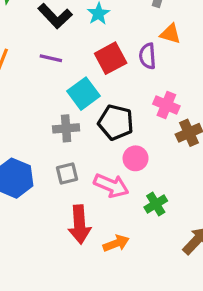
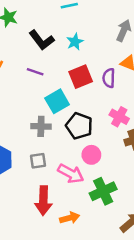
green cross: (156, 204) -> (103, 191), size x1.5

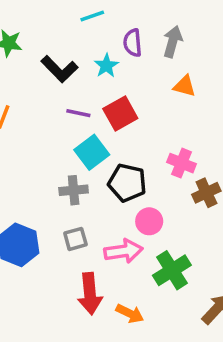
purple line: (35, 72) -> (78, 113), moved
purple semicircle: (109, 78) -> (133, 43), moved
pink arrow: (71, 174) -> (123, 251), turned -30
orange arrow: (70, 218) -> (130, 313), turned 48

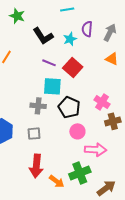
red square: (120, 113) -> (73, 68), turned -30
cyan square: (92, 152) -> (52, 86), turned 30
pink arrow: (123, 251) -> (96, 150), moved
green cross: (172, 270) -> (80, 173), moved

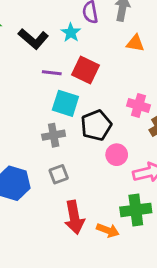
cyan square: (52, 86) -> (65, 103), turned 30
black pentagon: (69, 107) -> (96, 125), turned -30
green cross: (80, 173) -> (136, 210), turned 30

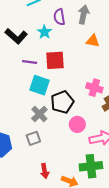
red square: (86, 70) -> (55, 60), turned -30
gray cross: (54, 135) -> (39, 114), moved, turned -35
red arrow: (74, 217) -> (45, 171), size x0.6

